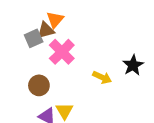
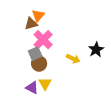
gray square: (34, 38) -> (35, 54), moved
brown circle: (39, 85) -> (39, 64), moved

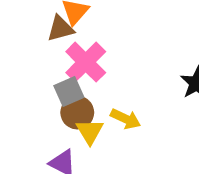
yellow arrow: (73, 59) -> (126, 119), moved
yellow triangle: (45, 84) -> (90, 131), moved

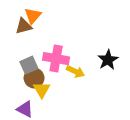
pink cross: (86, 62) -> (56, 59), moved, turned -35
yellow arrow: (126, 119) -> (75, 72), moved

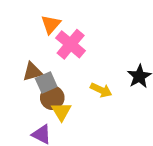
brown triangle: (24, 26) -> (32, 72), moved
pink cross: (56, 59) -> (71, 44), moved, turned 30

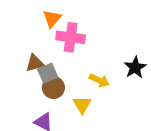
pink cross: (71, 44) -> (71, 37), turned -32
yellow triangle: (61, 111) -> (82, 105), moved

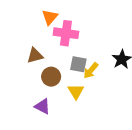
gray square: (48, 73) -> (78, 64), moved, turned 35
yellow arrow: (99, 80) -> (91, 70), turned 105

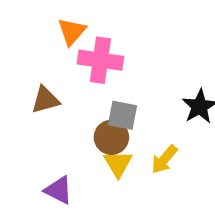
yellow arrow: (91, 70) -> (164, 159), moved
brown circle: (51, 77) -> (111, 137), moved

